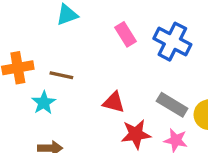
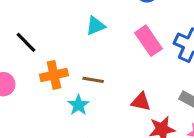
pink rectangle: (125, 34) -> (148, 41), size x1.4

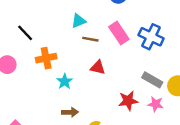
brown line: (93, 80) -> (90, 39), moved
red triangle: (141, 102) -> (98, 67), moved

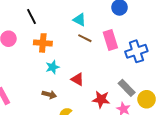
cyan triangle: (79, 21) -> (79, 20), turned 32
blue cross: (151, 37) -> (136, 51), turned 30
red triangle: (98, 67) -> (77, 79), moved

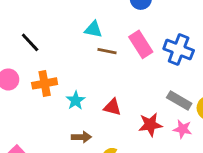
orange cross: (43, 43) -> (45, 83), moved
blue cross: (136, 51) -> (179, 50), turned -35

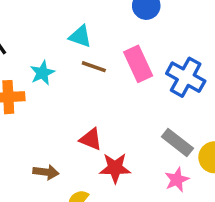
cyan star: (76, 100) -> (42, 73), moved
red star: (150, 125) -> (115, 168), moved
pink star: (183, 129) -> (177, 180), turned 30

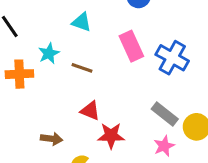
brown line: (94, 67) -> (82, 68), moved

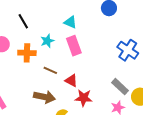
pink rectangle: (131, 46) -> (74, 46), moved
brown line: (82, 68) -> (50, 70), moved
brown arrow: (51, 139) -> (45, 97), size x1.5

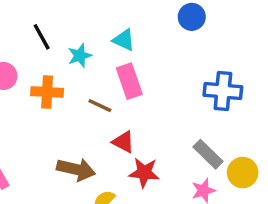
cyan star: (47, 41) -> (80, 56), moved
blue cross: (128, 50) -> (223, 91), turned -30
brown line: (50, 70) -> (100, 106), moved

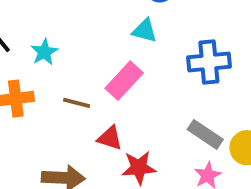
cyan triangle: (124, 40) -> (145, 31), moved
pink rectangle: (129, 81) -> (124, 81), moved, turned 72

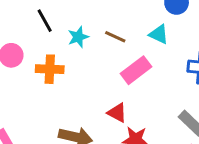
brown line: (77, 103) -> (115, 37), moved

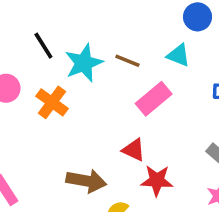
cyan star: (78, 37) -> (84, 63), size x1.5
orange cross: (50, 69) -> (52, 102), turned 36

